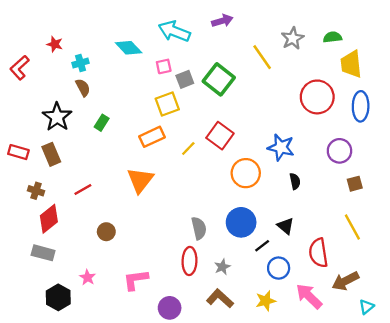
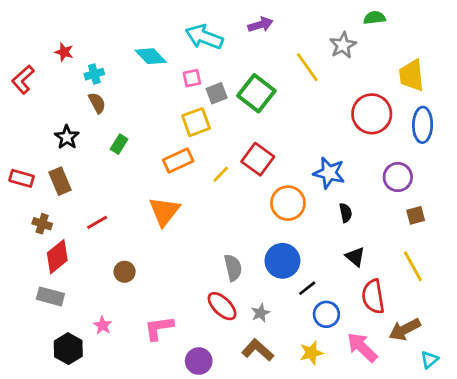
green semicircle: (332, 37) -> (374, 18), moved
black star: (57, 117) -> (67, 137), size x0.7
black triangle: (286, 226) -> (355, 257), moved
red ellipse: (189, 261) -> (222, 306), turned -48

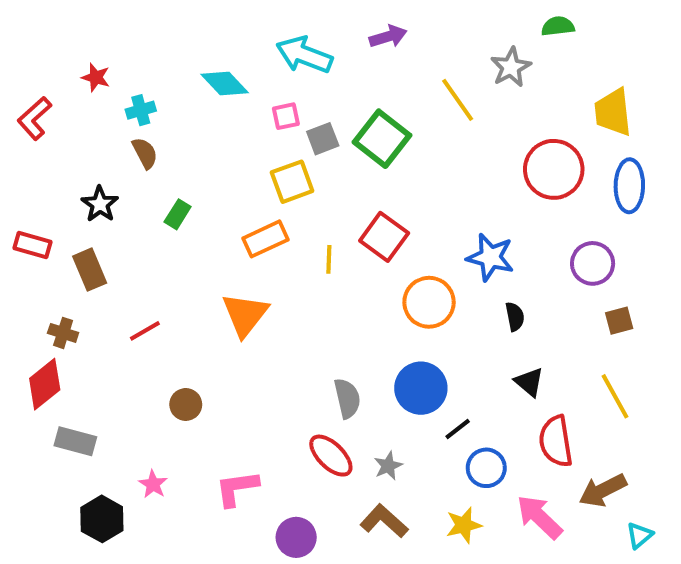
yellow line: (221, 174) -> (329, 259), turned -42
red rectangle: (22, 178) -> (32, 245), moved
red diamond: (57, 257) -> (45, 384), moved

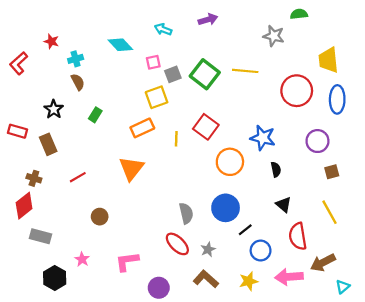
cyan arrow: (304, 55) -> (163, 29), size x0.6
gray star: (511, 67) -> (274, 36), turned -30
yellow line: (458, 100) -> (245, 71), moved, turned -50
pink arrow: (539, 517) -> (289, 277), turned -48

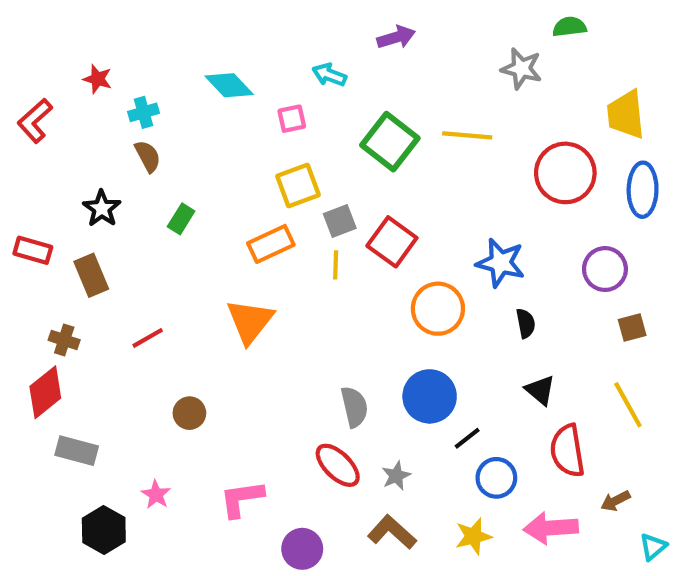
cyan arrow: (163, 29) -> (329, 75), moved
gray square: (173, 74) -> (340, 221), moved
brown arrow: (323, 263) -> (615, 501), size x0.6

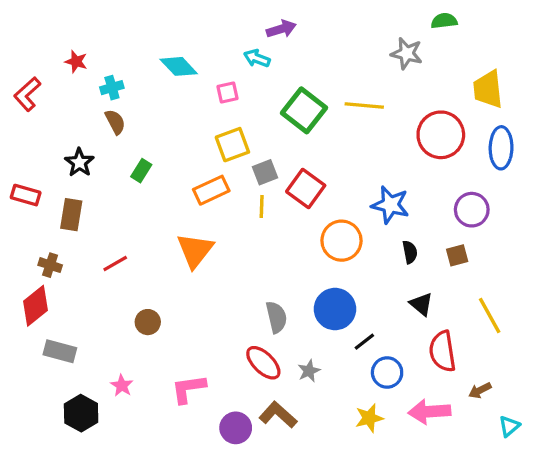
purple arrow: (396, 37) -> (281, 29), moved
brown rectangle: (91, 275) -> (71, 215), turned 32
brown square: (632, 327) -> (457, 255), moved
brown L-shape: (392, 532) -> (278, 415), moved

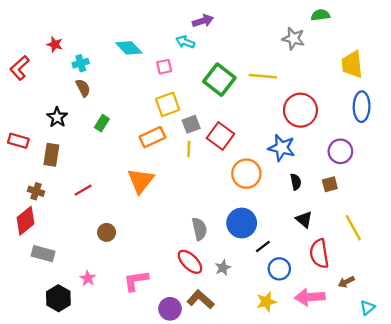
red circle: (441, 135) -> (300, 110), moved

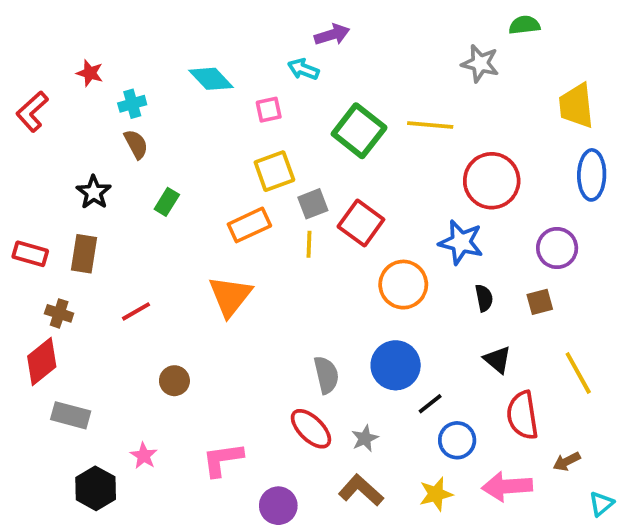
red rectangle: (18, 141) -> (30, 254), moved
brown L-shape: (201, 299) -> (361, 490), moved

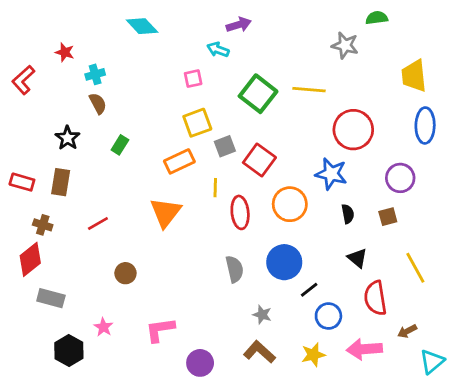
cyan diamond: (211, 79) -> (142, 26), moved
yellow line: (309, 244) -> (215, 188), moved
red ellipse: (311, 429) -> (240, 212), moved, turned 40
gray star: (365, 438) -> (262, 315), turned -30
cyan triangle: (601, 504) -> (432, 362), size x1.4

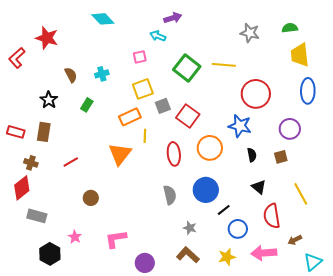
green semicircle: (377, 18) -> (290, 28), moved
red star: (65, 52) -> (47, 38), size x1.6
cyan cross: (95, 74) -> (102, 74), moved
yellow line: (215, 188) -> (145, 136), moved

